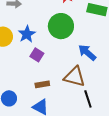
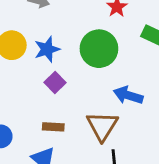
blue arrow: (87, 53) -> (128, 95), turned -36
brown triangle: (74, 77) -> (102, 126), turned 35

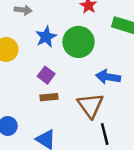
blue star: (47, 49) -> (46, 37), moved
brown rectangle: (53, 127) -> (49, 97), moved

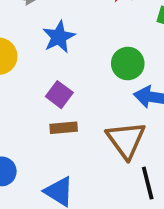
green circle: (79, 42) -> (128, 64), moved, size x0.7

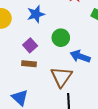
green circle: (128, 64) -> (61, 38), moved

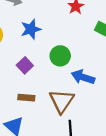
brown rectangle: (29, 64) -> (26, 98), moved

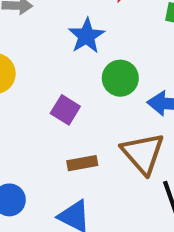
blue star: (31, 29) -> (86, 36), moved

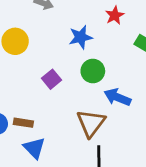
brown rectangle: (82, 163) -> (23, 123), moved

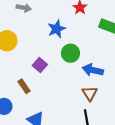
brown rectangle: (23, 123) -> (24, 86), moved, turned 56
brown triangle: (91, 123) -> (90, 93), moved, size x0.7

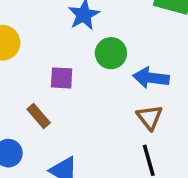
purple square: (40, 65) -> (62, 78), turned -32

